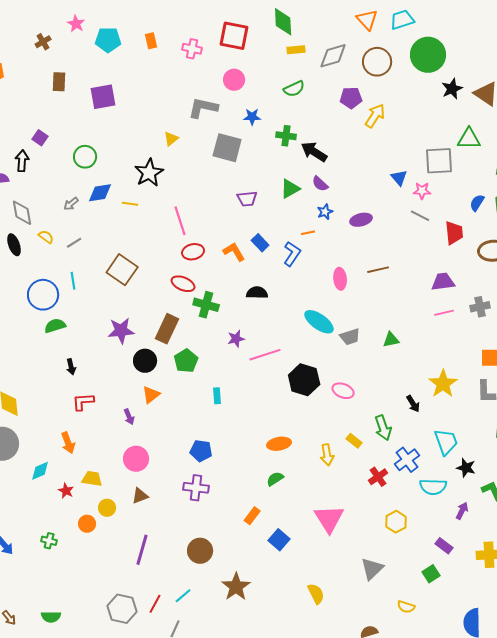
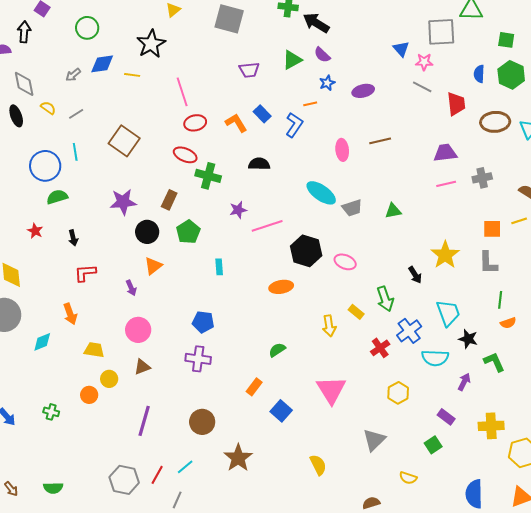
blue semicircle: (477, 203) -> (479, 74), turned -30
brown rectangle: (167, 329) -> (169, 200), size x0.7
orange ellipse: (279, 444) -> (281, 287), moved
red star: (66, 491) -> (35, 231), moved

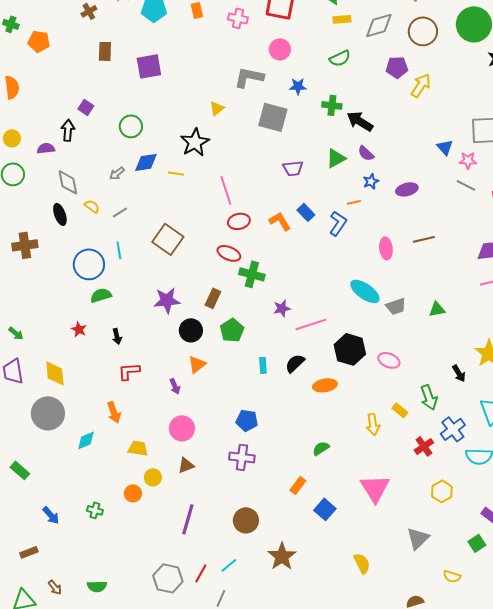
black semicircle: (259, 164) -> (295, 363), moved, turned -45

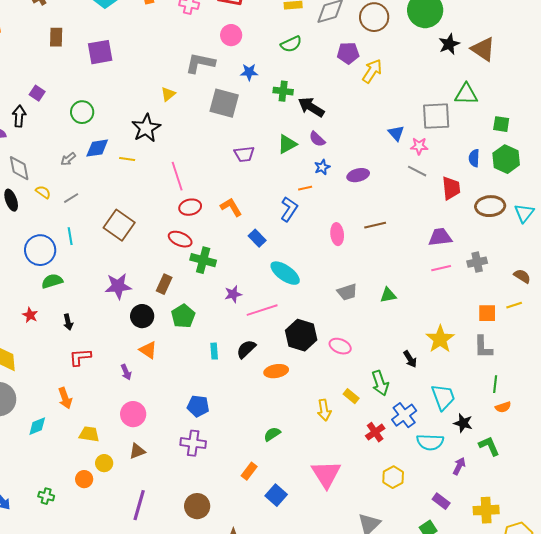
blue rectangle: (306, 212) -> (257, 238), moved
cyan ellipse: (365, 291) -> (285, 273), moved
orange triangle: (197, 364) -> (148, 350), turned -48

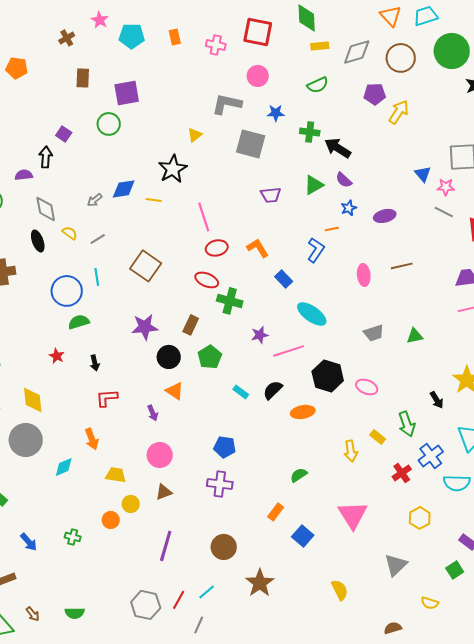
green circle: (82, 112) -> (109, 124), moved
cyan rectangle: (214, 351) -> (241, 392), turned -49

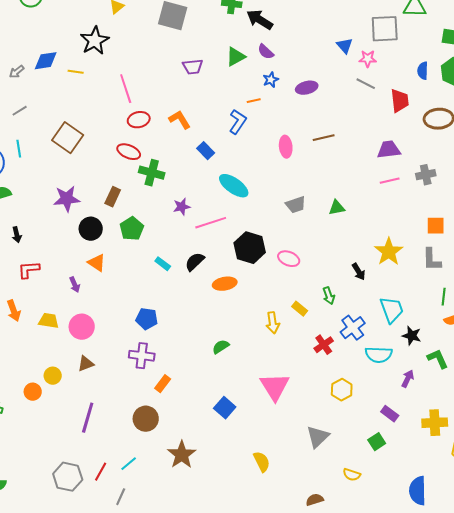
green arrow: (407, 424) -> (329, 296), size x0.7
yellow trapezoid: (116, 475) -> (49, 321), moved
orange rectangle: (276, 512) -> (163, 384), moved

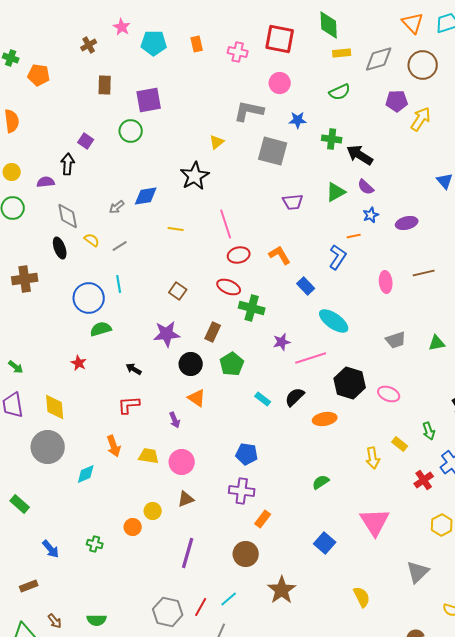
yellow line: (76, 72) -> (176, 229), moved
brown square: (68, 138) -> (178, 291), moved, size x0.6
black arrow: (17, 235) -> (134, 369), moved, turned 133

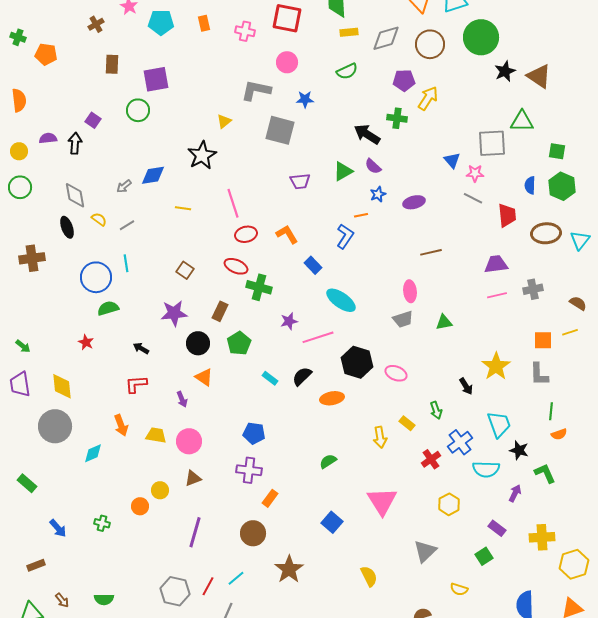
green cross: (332, 139) -> (397, 118), moved
purple semicircle: (46, 182) -> (48, 138), moved
pink ellipse: (386, 282) -> (410, 291), moved

